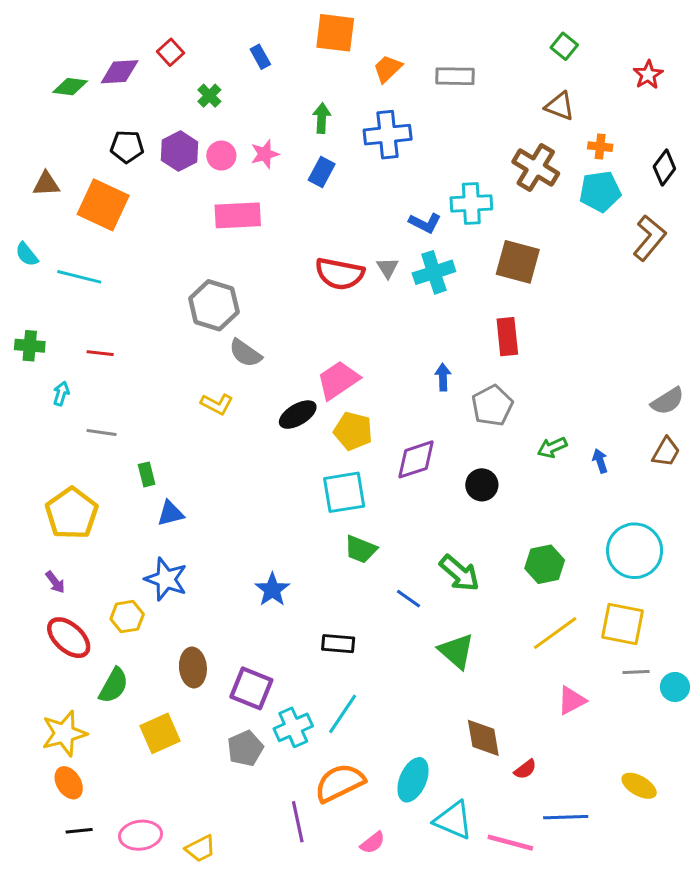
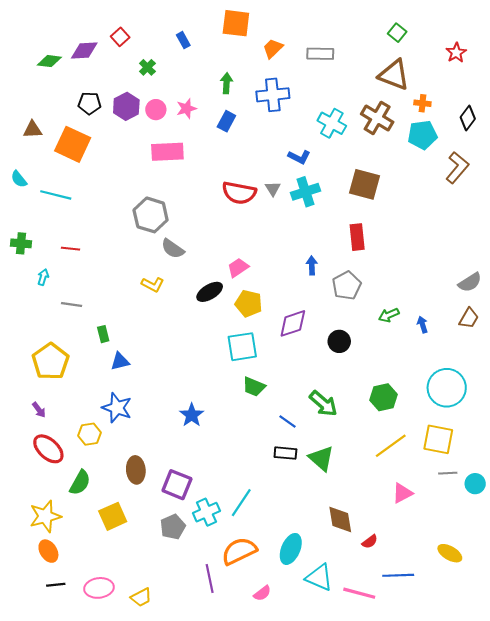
brown triangle: (560, 106) -> (394, 75), size x1.5
cyan cross: (471, 203) -> (332, 123), moved, turned 32
pink trapezoid: (338, 380) -> (238, 268), size x0.7
black rectangle: (338, 644) -> (285, 453), moved

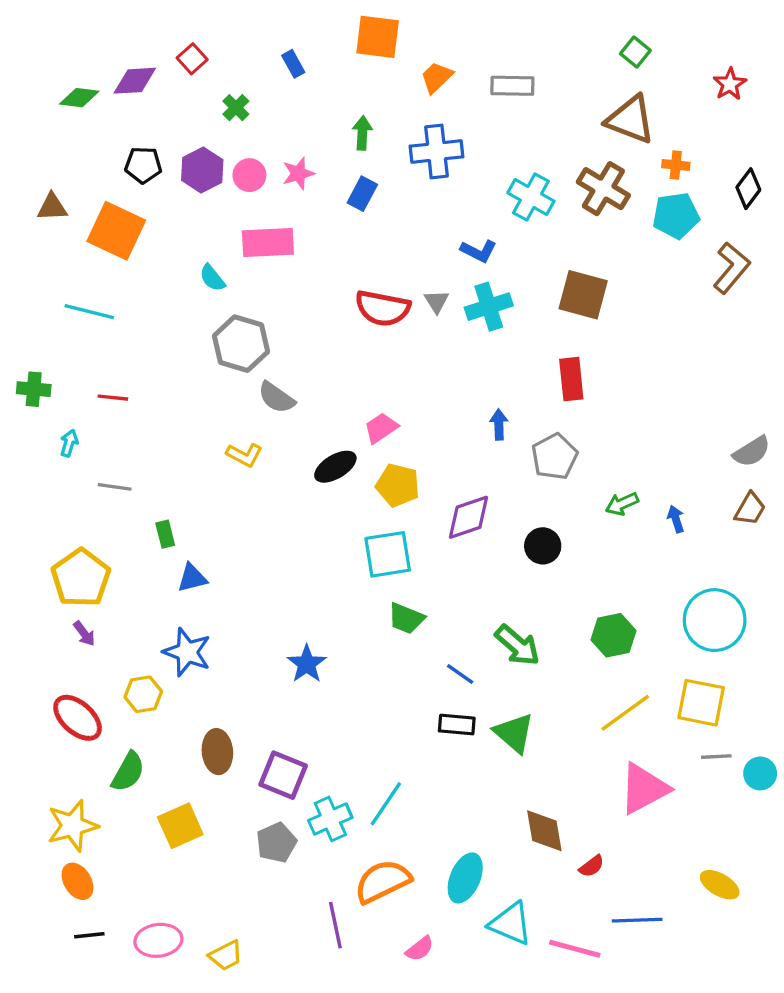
cyan semicircle: (19, 179) -> (212, 278), moved
purple arrow: (39, 410) -> (84, 634), moved
pink triangle: (402, 493) -> (644, 789), size x1.6

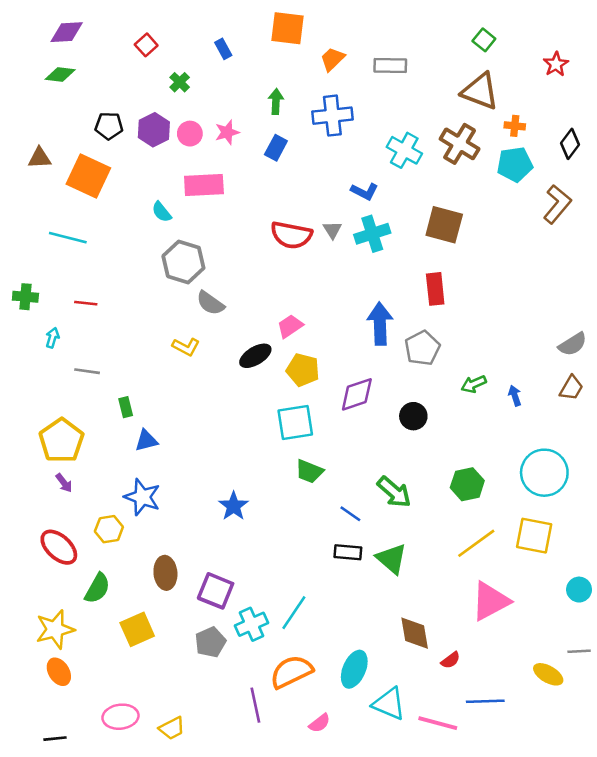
purple diamond: (135, 81) -> (67, 32), moved
blue arrow: (499, 425) -> (380, 324), size x1.8
gray line: (716, 757) -> (579, 651), moved
black line: (89, 935) -> (55, 739), moved

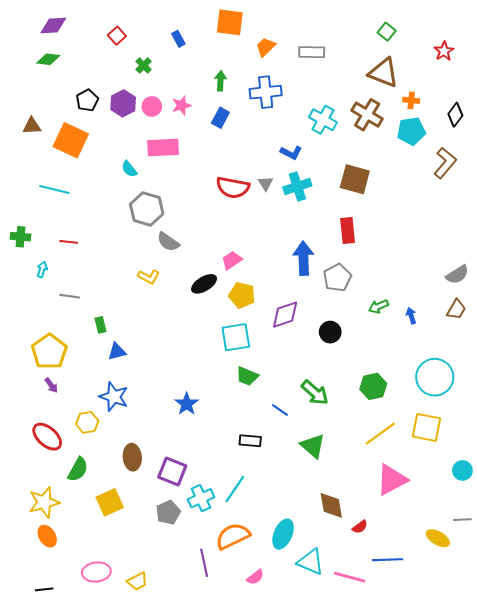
black pentagon: (109, 126) -> (87, 100), turned -30
black rectangle: (348, 552) -> (250, 441), moved

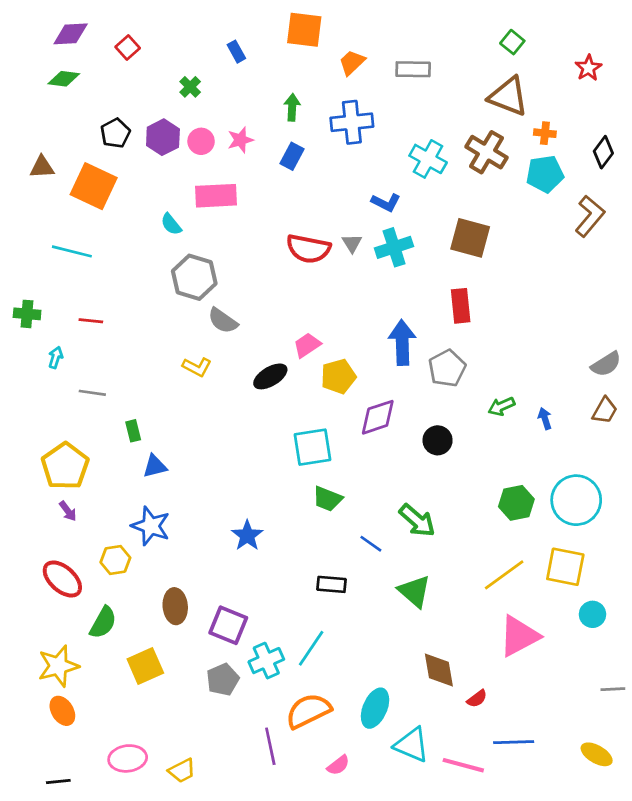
red square: (117, 36) -> (128, 48), moved
yellow pentagon: (242, 295) -> (338, 376), moved, turned -30
green hexagon: (373, 386) -> (516, 503), moved
cyan circle: (462, 470) -> (592, 614), moved
yellow ellipse: (438, 538) -> (597, 754), moved

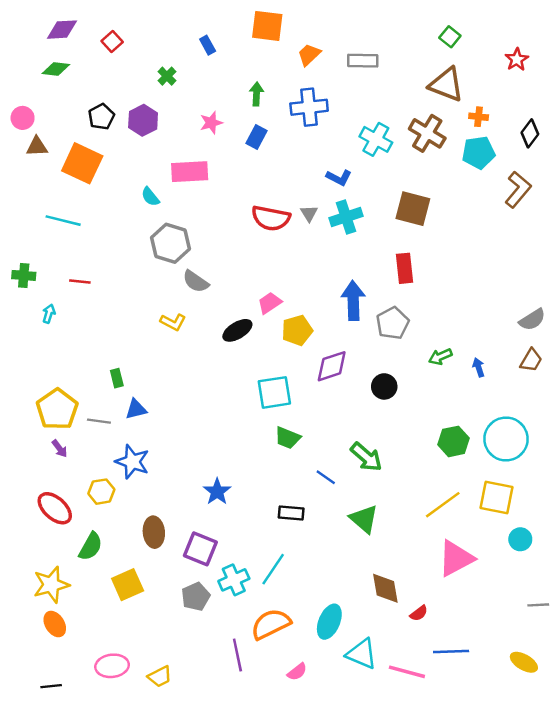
pink circle: (201, 141) -> (23, 118), moved
gray line: (92, 393) -> (99, 421), moved
blue star: (247, 535) -> (217, 492), moved

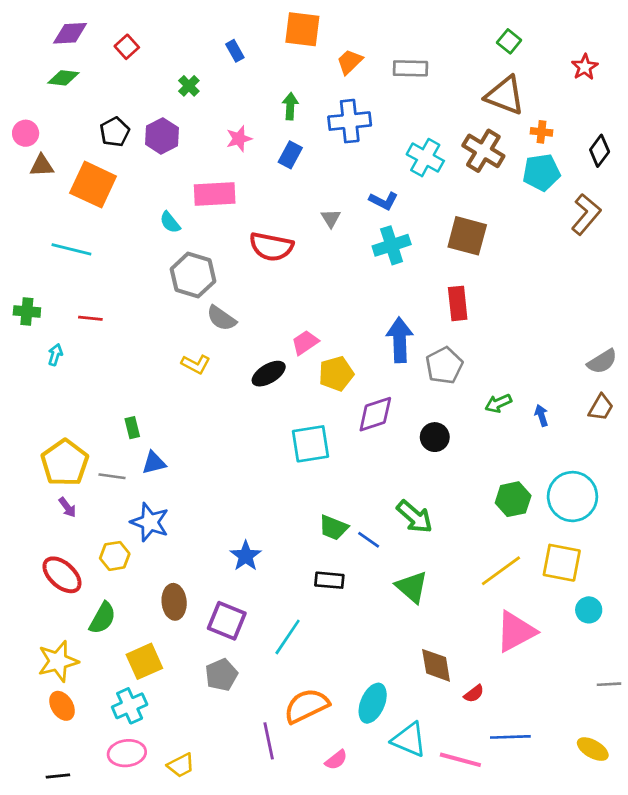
gray triangle: (309, 213) -> (331, 218), moved
red semicircle: (271, 218) -> (271, 247), moved
green trapezoid: (288, 438) -> (333, 528), moved
cyan line: (273, 569) -> (288, 637), moved
cyan cross: (234, 580) -> (130, 706), moved

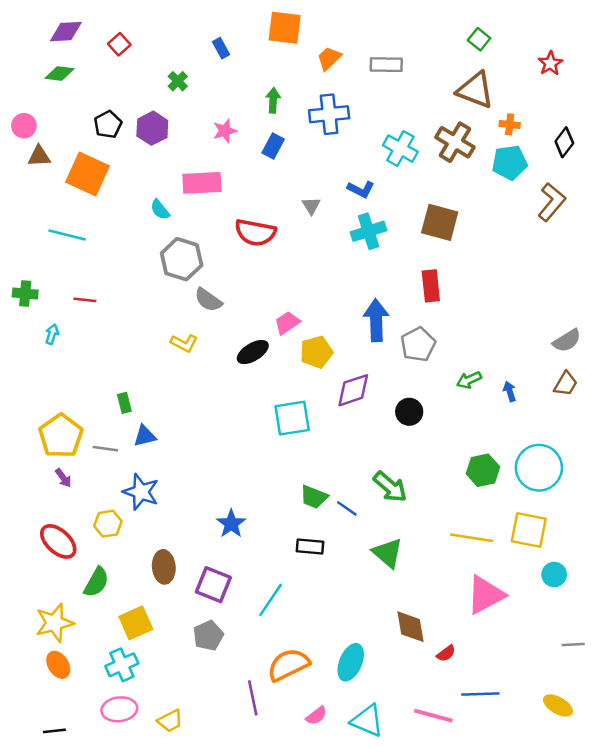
yellow line: (501, 571) -> (471, 538), turned 45
cyan triangle: (409, 740) -> (367, 721), moved

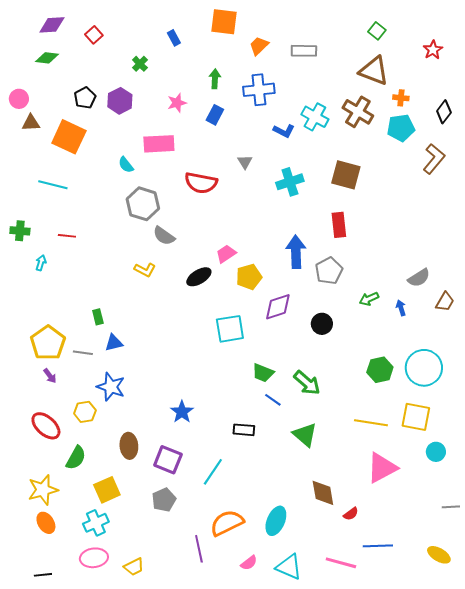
blue L-shape: (361, 189) -> (284, 131), moved
gray semicircle: (567, 341) -> (419, 278), moved
green trapezoid: (314, 497) -> (263, 373), moved

